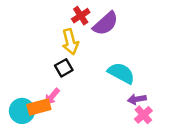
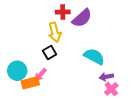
red cross: (81, 16) -> (63, 12), turned 32
cyan circle: (22, 111) -> (17, 71), moved

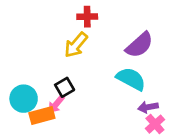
purple semicircle: (82, 18) -> (139, 45), moved
yellow arrow: (55, 32) -> (76, 45), turned 54
black square: (50, 52) -> (65, 87), moved

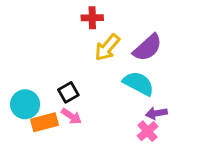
yellow arrow: (76, 45) -> (107, 48), moved
pink arrow: (56, 104) -> (71, 116), moved, turned -96
pink cross: (155, 124) -> (147, 131), moved

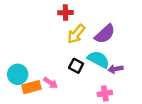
black square: (68, 92) -> (76, 66), moved, turned -32
purple arrow: (156, 113) -> (115, 69), moved
pink cross: (147, 131) -> (105, 93), turned 32

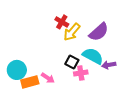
red cross: (65, 13) -> (62, 22), moved, turned 32
pink cross: (105, 93) -> (81, 73), moved

